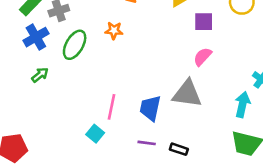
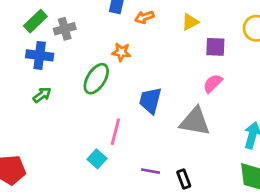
blue cross: (36, 37) -> (40, 55), turned 35
green ellipse: (75, 45) -> (96, 79), moved
blue trapezoid: (150, 108) -> (150, 100), moved
black rectangle: (179, 149) -> (184, 179), turned 48

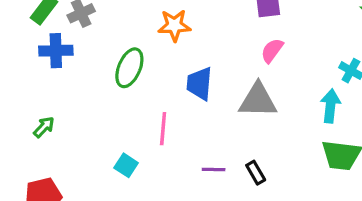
orange star: (121, 52) -> (174, 25), moved, size x1.4
green arrow: (42, 95) -> (44, 127), moved
cyan square: (97, 159) -> (126, 165), moved

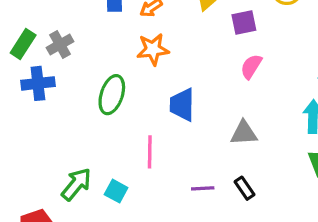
gray triangle: (258, 100) -> (244, 133), moved, size x0.7
green arrow: (44, 127) -> (76, 184), moved, size x1.5

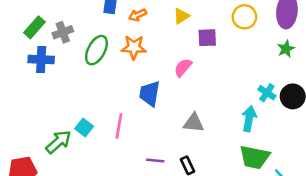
pink semicircle: (251, 67) -> (183, 68), moved
green ellipse: (112, 95) -> (96, 50), moved
cyan square: (116, 191) -> (84, 127), moved

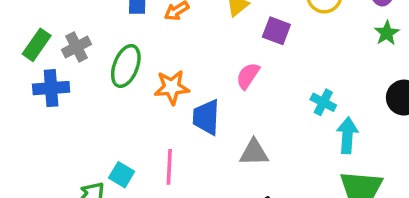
purple square: (207, 38) -> (276, 31), turned 30
orange star: (134, 47) -> (172, 87), moved
cyan cross: (267, 93) -> (323, 102), moved
gray triangle: (194, 123) -> (254, 153), moved

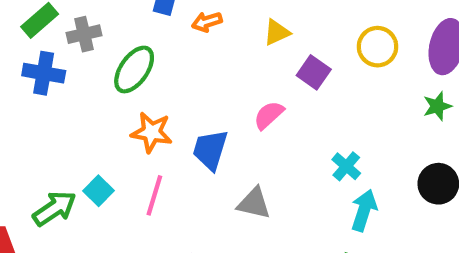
orange star: (172, 87) -> (152, 132), moved

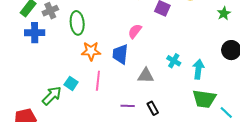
green ellipse: (134, 69) -> (77, 23), turned -30
pink semicircle: (269, 115) -> (135, 31), moved
cyan cross: (346, 166) -> (174, 61), moved

